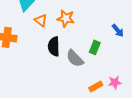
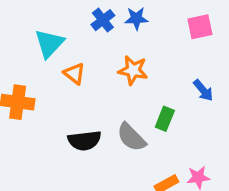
orange star: (66, 18) -> (133, 70), moved
black semicircle: (54, 46) -> (84, 141), moved, turned -96

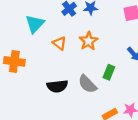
orange star: (133, 70) -> (88, 41), turned 30
orange triangle: (74, 74) -> (59, 43), moved

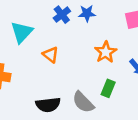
orange star: (88, 41) -> (106, 52), moved

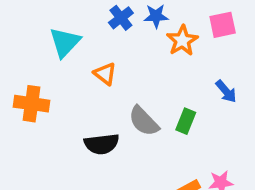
orange star: (106, 52) -> (182, 41), moved
gray semicircle: (83, 102) -> (144, 121), moved

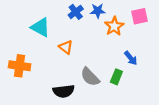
cyan triangle: (65, 42) -> (40, 27), turned -45
blue arrow: (226, 91) -> (131, 58), moved

